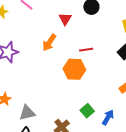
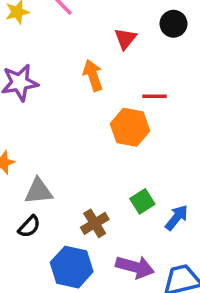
orange arrow: (49, 42) -> (93, 75), turned 120

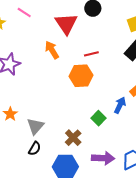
red triangle: (125, 39) -> (66, 24), size x1.6
gray triangle: (39, 191) -> (35, 126), turned -30
blue arrow: (177, 218) -> (120, 105), moved

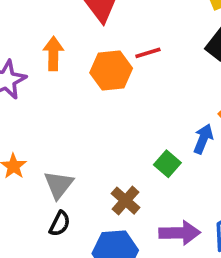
orange arrow: (52, 50) -> (53, 54), moved, turned 36
orange hexagon: (81, 76) -> (111, 71), moved

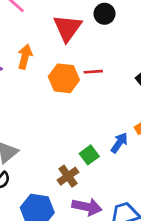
brown cross: (126, 201) -> (68, 176), moved

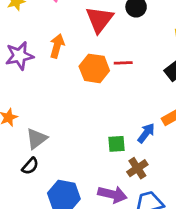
green square: (89, 155) -> (116, 144), turned 30
brown cross: (68, 176) -> (137, 168), moved

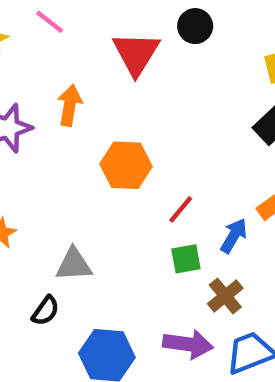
red line: (123, 63) -> (181, 209), moved, turned -42
orange hexagon: (94, 68) -> (126, 165), moved
gray triangle: (37, 139) -> (74, 265), moved, turned 40

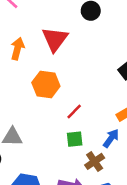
red triangle: (136, 53) -> (55, 39), moved
blue arrow: (234, 236) -> (111, 138), moved

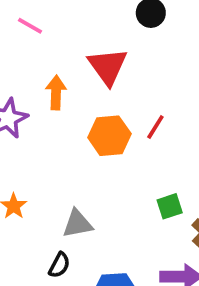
red line: (74, 112) -> (155, 127), moved

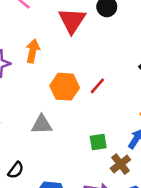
red triangle: (108, 66) -> (72, 21), moved
gray triangle: (77, 224) -> (42, 125), moved

